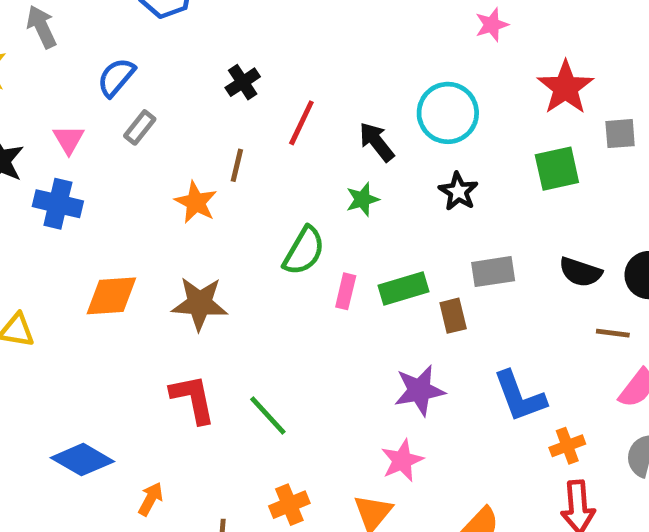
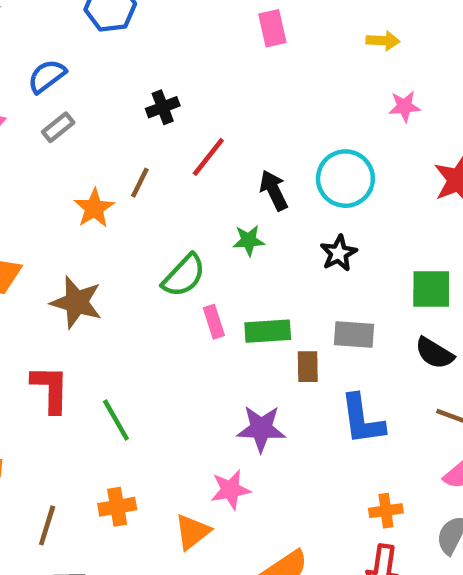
green square: (557, 169) -> (431, 289), moved
pink rectangle: (346, 291) -> (214, 322), turned -44
blue L-shape: (520, 396) -> (362, 420), moved

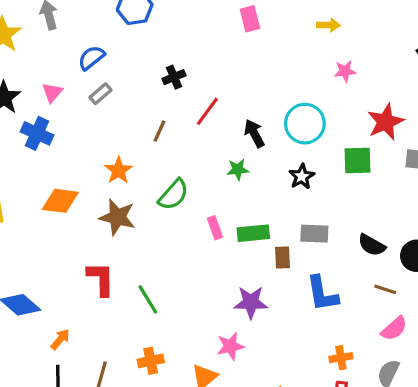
orange star: (94, 208) -> (119, 170), moved
green semicircle: (184, 276) -> (173, 195), moved
green square: (431, 289) -> (357, 160), moved

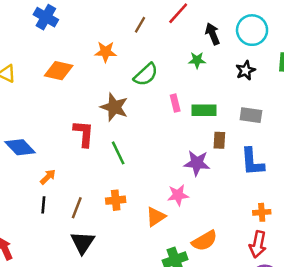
orange star: (119, 170) -> (106, 52), turned 30
brown star: (117, 217) -> (114, 107), moved
brown rectangle: (282, 257) -> (219, 140), moved

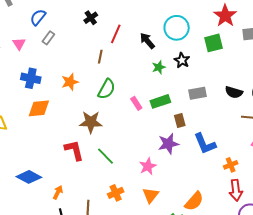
blue cross: (46, 17) -> (31, 78), moved
brown line: (140, 25) -> (100, 57), moved
green star: (197, 60) -> (159, 67), moved
blue L-shape: (252, 162) -> (205, 144), moved
pink star: (178, 195) -> (148, 166), moved

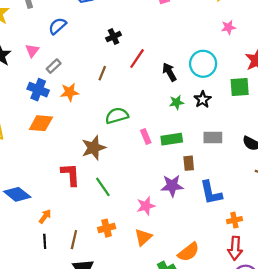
gray rectangle: (48, 38) -> (54, 66), moved
brown line: (100, 57) -> (102, 73), moved
orange star: (70, 82) -> (69, 92), moved
green semicircle: (107, 89) -> (117, 116), turned -145
brown star: (91, 122) -> (94, 148), turned -30

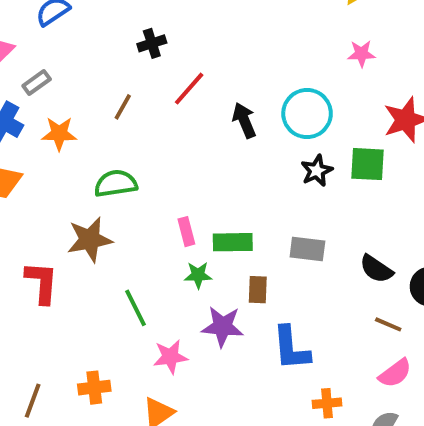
black star: (203, 99) -> (317, 171), moved
green star: (177, 102) -> (198, 275), moved
green semicircle: (117, 116) -> (116, 184), moved
green line: (103, 187) -> (136, 308), moved

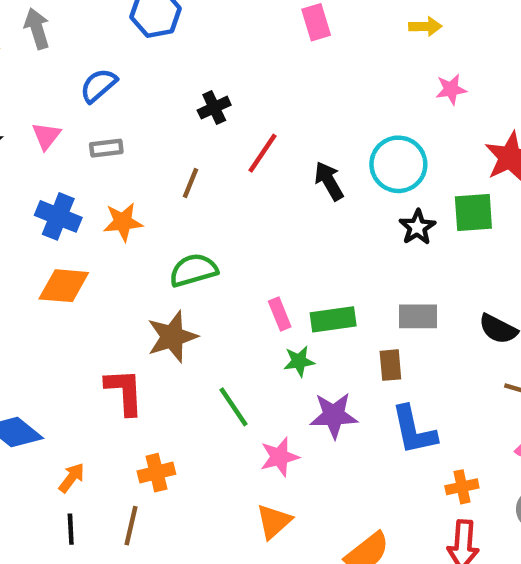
gray rectangle: (37, 83) -> (106, 148), moved, turned 36
brown rectangle: (258, 290) -> (390, 365), moved
orange cross: (94, 388) -> (156, 473), moved

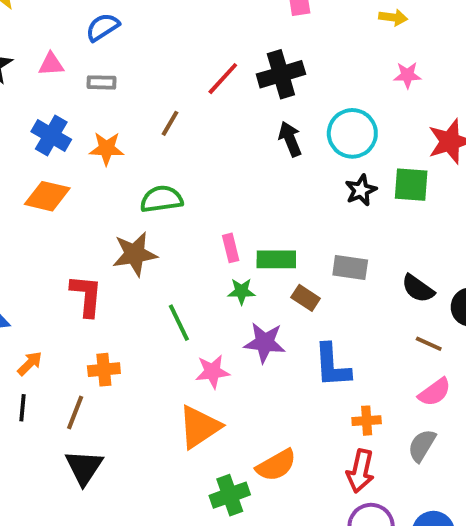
black cross: (214, 108) -> (281, 74), moved, size x1.6
pink triangle: (46, 136) -> (51, 64), turned 40
red line: (262, 153) -> (223, 79), moved
brown rectangle: (390, 365) -> (306, 298), moved, turned -60
orange triangle: (274, 521) -> (199, 427), size x1.4

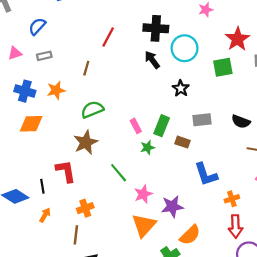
black cross: (281, 74) -> (156, 28), moved, turned 35
black star: (361, 190) -> (181, 88), moved
green rectangle: (276, 259) -> (162, 126), turned -54
purple star: (265, 343) -> (172, 206), moved
black line: (22, 408) -> (42, 186), moved

